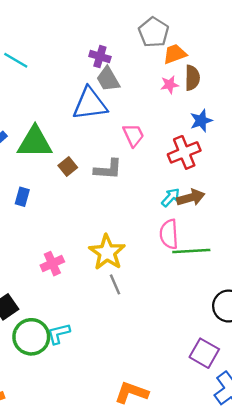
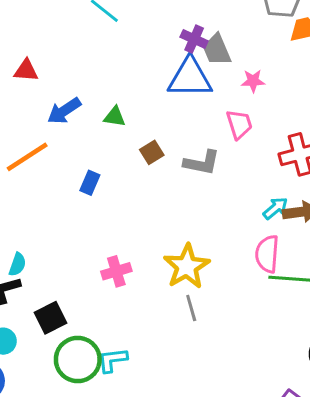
purple cross: (100, 57) -> (194, 39), moved
pink star: (170, 85) -> (253, 81), moved
green triangle: (35, 142) -> (115, 117), size x0.5

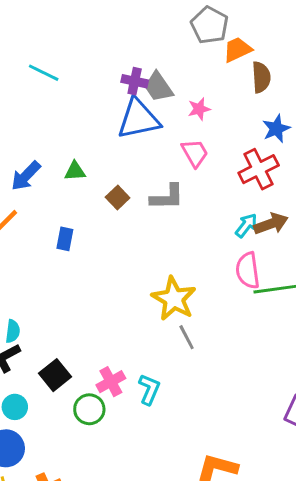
pink cross: (116, 271) -> (111, 382), moved
green circle: (78, 360) -> (89, 409), size x0.7
cyan L-shape: (112, 360) -> (149, 389), moved, turned 132

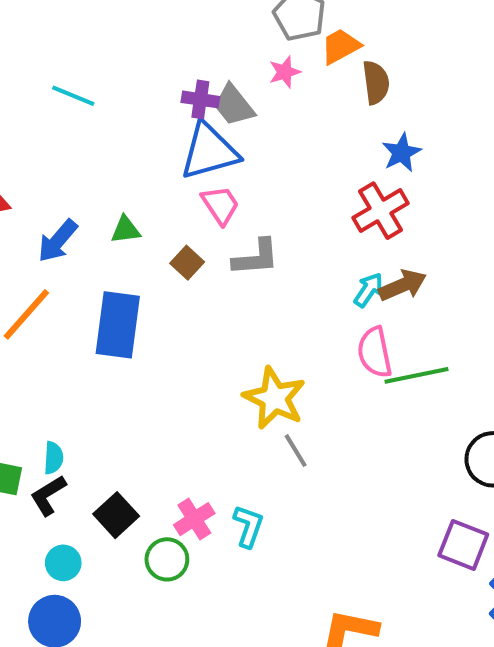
pink star: (199, 109) -> (285, 72), moved
pink trapezoid: (195, 153) -> (220, 205), moved
blue rectangle: (65, 239) -> (118, 325), size x2.0

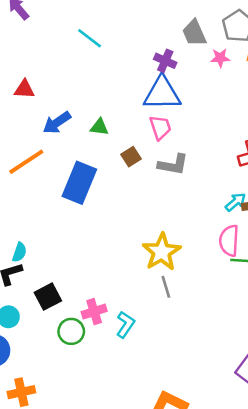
gray trapezoid: (234, 105) -> (194, 33), moved

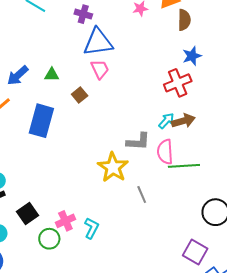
purple cross: (165, 61) -> (83, 14), moved
gray L-shape: (173, 165) -> (138, 142), moved
gray line: (166, 287) -> (142, 195), moved

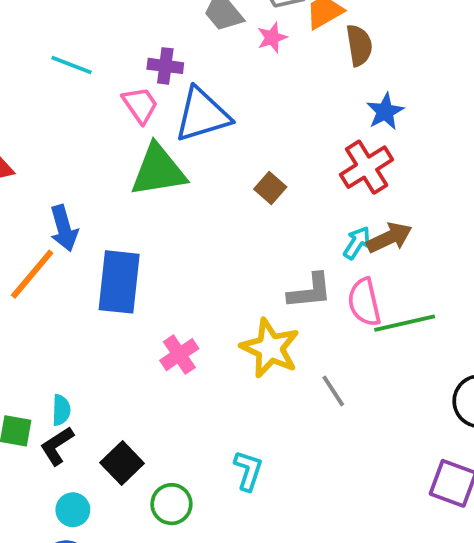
pink trapezoid: (100, 69) -> (140, 105), moved
blue arrow: (18, 75) -> (64, 228), moved, turned -55
green triangle: (52, 75) -> (158, 170), moved, size x2.0
brown square: (80, 95) -> (270, 188), moved
pink cross: (65, 221) -> (179, 355), moved

